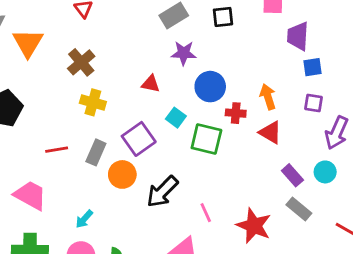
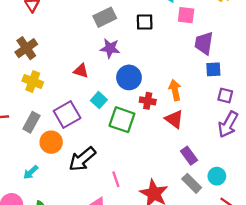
purple square: (314, 103) -> (225, 95), moved
cyan circle: (325, 172) -> (217, 176), moved
cyan arrow: (84, 219) -> (31, 172), moved

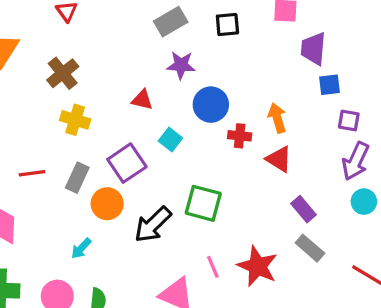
green square: (122, 120) -> (203, 203), moved
cyan circle: (217, 176) -> (364, 202), moved
pink line: (116, 179) -> (213, 267), moved

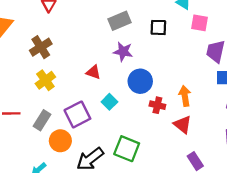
yellow cross: (75, 120) -> (45, 80), turned 30

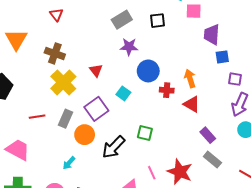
brown cross: (41, 47) -> (55, 53), turned -30
red triangle: (93, 72) -> (96, 70), moved, turned 40
yellow cross: (45, 80) -> (63, 82), size x1.4
green square: (127, 149) -> (145, 133), size x0.7

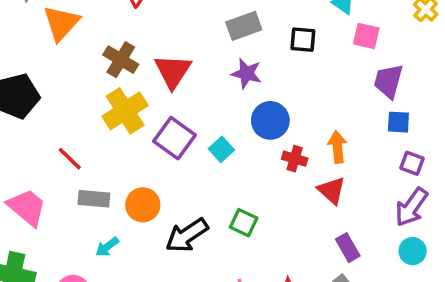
red triangle: (96, 70) -> (173, 71), moved, size x1.6
purple square: (96, 109) -> (174, 138), moved, turned -30
red line: (37, 117) -> (70, 159), turned 42
gray rectangle: (66, 119) -> (94, 199), moved, turned 60

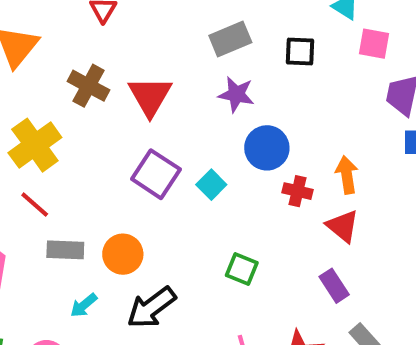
yellow cross: (125, 111) -> (35, 145), moved
black arrow: (187, 235) -> (151, 308), moved
purple rectangle: (348, 248) -> (334, 286), moved

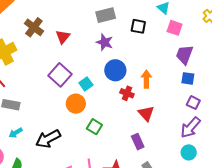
red triangle: (150, 96) -> (63, 37), size x0.7
orange arrow: (347, 175) -> (146, 79), moved
orange circle: (123, 254) -> (76, 104), moved

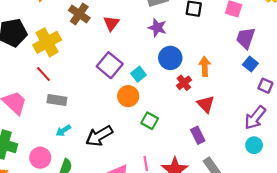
blue square: (188, 78) -> (250, 64), turned 32
red cross: (127, 93) -> (184, 83), turned 32
purple square: (193, 103) -> (265, 86), moved

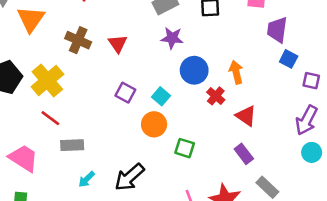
purple square: (110, 65) -> (125, 93), size x0.7

